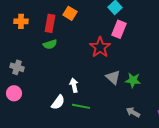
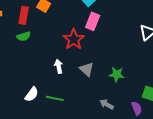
green star: (133, 80) -> (117, 74), moved
white arrow: (74, 85) -> (59, 66), moved

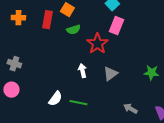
green semicircle: (24, 36) -> (73, 30), moved
gray triangle: (87, 69) -> (110, 74), turned 42
green star: (117, 74) -> (151, 73), moved

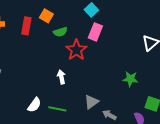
green semicircle: (73, 30) -> (60, 32), moved
gray triangle: (110, 74) -> (91, 102), moved

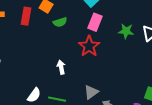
red star: (76, 50) -> (89, 46), moved
green star: (130, 79) -> (126, 31), moved

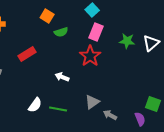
red rectangle: (26, 16) -> (27, 54), moved, turned 48
white arrow: (61, 67) -> (62, 77), turned -56

